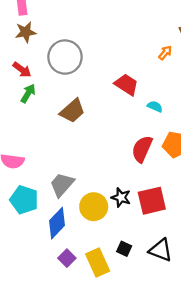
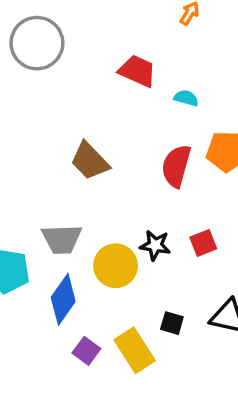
brown trapezoid: (72, 111) -> (90, 161), moved, turned 96
gray trapezoid: (62, 185) -> (62, 239), turned -124
red square: (152, 201) -> (203, 243), size x0.6

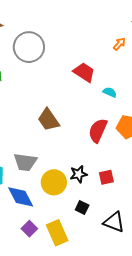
black star: (155, 245) -> (79, 174), turned -30
blue diamond: (63, 299) -> (21, 197), turned -72
black square: (172, 323) -> (82, 208), moved

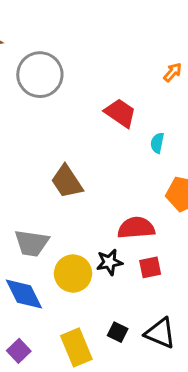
cyan semicircle: (110, 92) -> (157, 143), turned -104
red semicircle: (98, 130) -> (136, 228), moved, turned 60
black square: (82, 208) -> (118, 332), moved
purple square: (29, 229) -> (19, 351), moved

